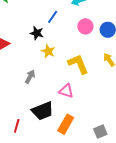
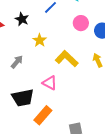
black star: (37, 33) -> (22, 19), moved
yellow L-shape: (78, 64) -> (67, 59), turned -35

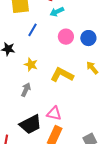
gray arrow: (17, 62) -> (26, 90), moved
pink triangle: (50, 83) -> (54, 113), moved

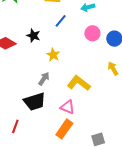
yellow L-shape: (62, 75) -> (79, 83), moved
black trapezoid: (30, 124) -> (35, 102), moved

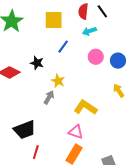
gray arrow: (44, 79) -> (49, 97), moved
black trapezoid: (35, 102) -> (25, 130), moved
red line: (15, 126) -> (36, 152), moved

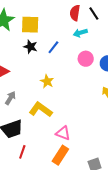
yellow square: (54, 20) -> (30, 25), moved
black star: (37, 63) -> (30, 47), moved
gray arrow: (49, 97) -> (10, 98), moved
yellow L-shape: (85, 107) -> (41, 110), moved

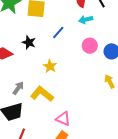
black star: (30, 47) -> (29, 42), moved
gray arrow: (10, 98) -> (18, 88), moved

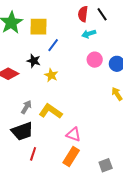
blue line: (58, 32) -> (53, 45), moved
yellow star: (50, 66) -> (51, 75), moved

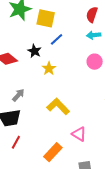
yellow L-shape: (51, 111) -> (58, 106), moved
pink triangle: (73, 134) -> (79, 134), moved

